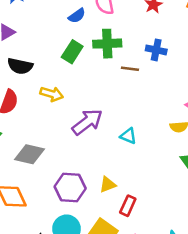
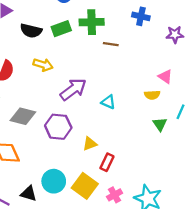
blue cross: (156, 50) -> (141, 16), moved
green rectangle: (72, 52) -> (61, 29), turned 36
black semicircle: (20, 66) -> (31, 31), moved
purple hexagon: (70, 187) -> (58, 127), moved

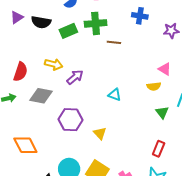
black semicircle: (31, 31) -> (41, 22), moved
purple arrow: (73, 89) -> (75, 77), moved, size x0.7
gray diamond: (23, 116) -> (41, 96), moved
yellow triangle: (90, 144) -> (100, 133), turned -48
red rectangle: (107, 162) -> (159, 149), moved

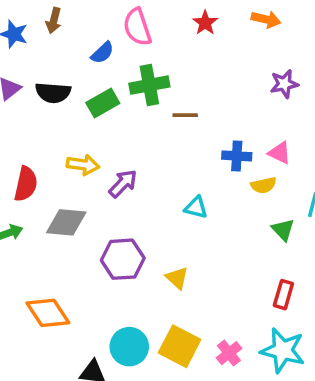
blue cross: (140, 16) -> (237, 156), moved

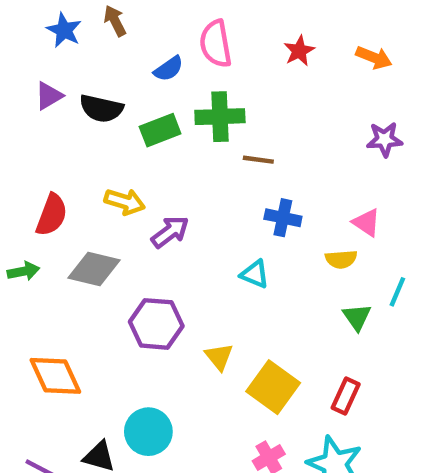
brown arrow: (54, 21) -> (115, 21), turned 130
blue cross: (237, 156) -> (283, 218), moved
yellow square: (180, 346) -> (273, 387), moved

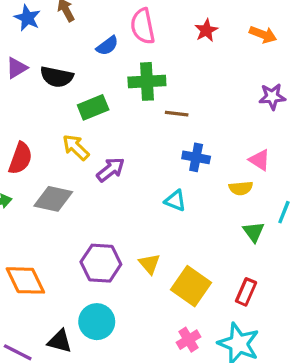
green rectangle: (160, 130) -> (93, 107), moved
yellow arrow: (125, 202) -> (76, 147), turned -152
purple hexagon: (156, 324) -> (101, 263), moved

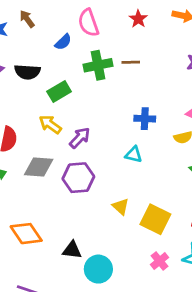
brown line: (177, 114) -> (131, 62), moved
purple hexagon: (101, 263) -> (78, 178), moved
cyan circle: (97, 322) -> (98, 269), moved
black triangle: (60, 341) -> (72, 250), moved

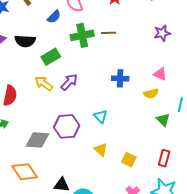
purple arrow: (80, 138) -> (69, 82), moved
cyan triangle: (134, 155) -> (101, 116), moved, turned 32
gray diamond: (39, 167) -> (37, 140), moved
yellow square: (155, 219) -> (129, 160), size x0.6

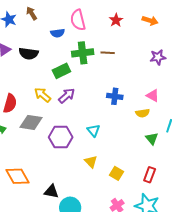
blue semicircle: (54, 17) -> (58, 33), turned 32
green rectangle: (51, 57) -> (61, 71), moved
gray diamond: (37, 140) -> (31, 122), moved

